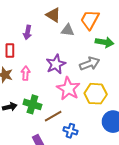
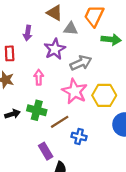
purple star: (56, 64) -> (55, 49), moved
gray arrow: (90, 64) -> (81, 63), moved
pink arrow: (26, 73) -> (39, 77), moved

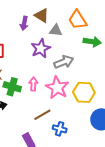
orange trapezoid: (94, 16) -> (77, 20), turned -60
purple arrow: (28, 33) -> (24, 23), moved
pink arrow: (39, 77) -> (33, 84), moved
green cross: (37, 110) -> (12, 87), moved

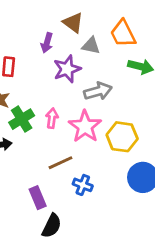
purple arrow: (24, 23) -> (47, 43), moved
green cross: (12, 87) -> (22, 119), turned 36

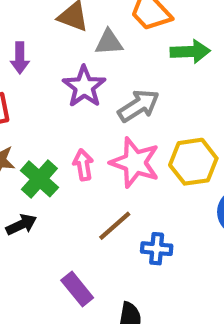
purple arrow: (47, 43) -> (20, 58), moved
purple rectangle: (38, 198) -> (77, 289), moved

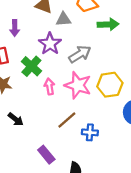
green cross: (39, 179) -> (31, 66), moved
black arrow: (21, 225) -> (16, 119), turned 63

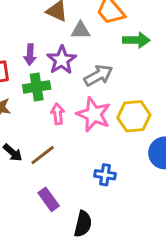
purple arrow: (15, 28) -> (30, 55), moved
green cross: (31, 66) -> (37, 87), turned 36
brown line: (67, 120) -> (43, 155), moved

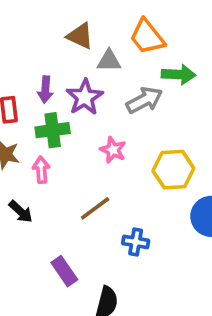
gray arrow: (98, 75) -> (144, 100), moved
pink arrow: (58, 114) -> (41, 170), moved
pink star: (94, 114) -> (113, 150), moved, size x0.6
brown line: (43, 155) -> (95, 208), moved

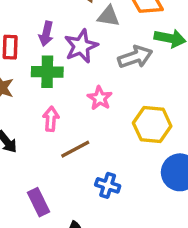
pink arrow: (41, 170) -> (51, 119), moved

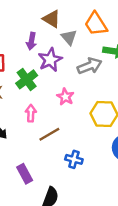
gray triangle: (108, 16) -> (69, 37), turned 42
purple arrow: (46, 34) -> (31, 41), moved
green cross: (47, 72) -> (27, 79), turned -35

